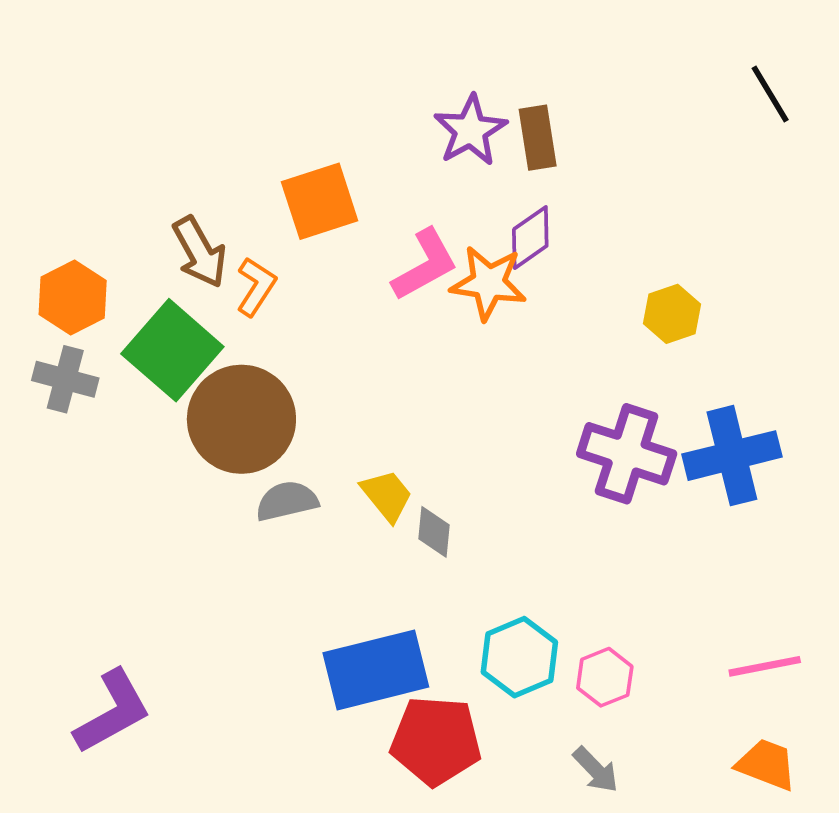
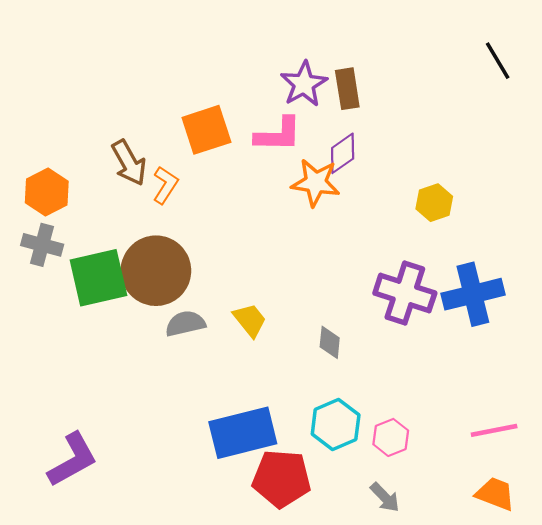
pink L-shape: (425, 265) -> (278, 135), moved, turned 30
green square: (172, 350) -> (98, 278), moved, turned 36
gray diamond: (434, 532) -> (330, 342), moved

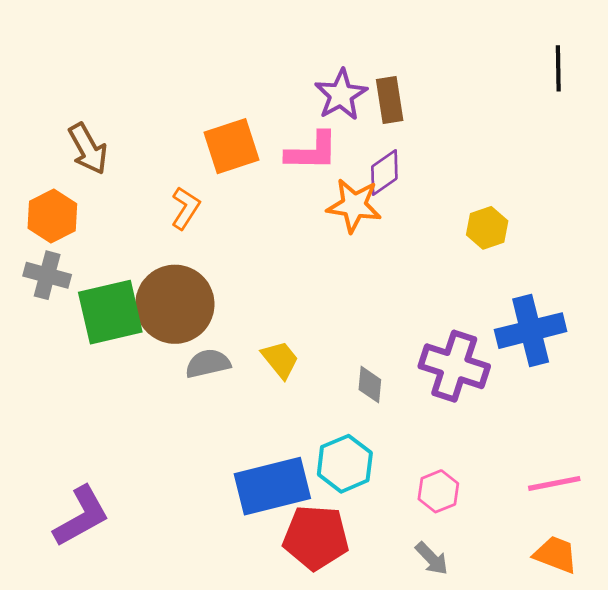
black line: (498, 61) -> (558, 68), turned 30
brown arrow: (129, 163) -> (88, 149), moved
purple cross: (405, 293) -> (454, 366), moved
cyan hexagon: (336, 425) -> (345, 464), moved

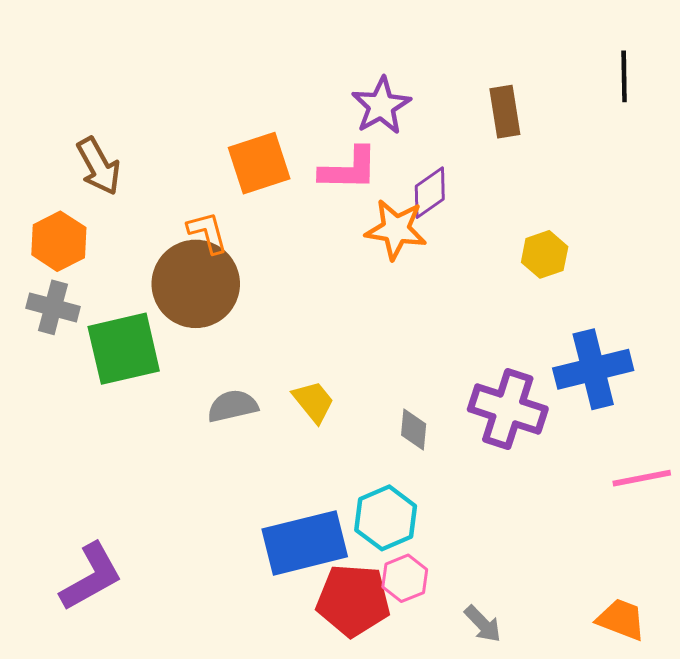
brown rectangle: (390, 100) -> (505, 112), moved
orange L-shape: (185, 208) -> (208, 232), turned -48
brown circle: (175, 304) -> (196, 284), moved
pink line: (554, 483) -> (642, 478), moved
pink hexagon: (438, 491) -> (405, 578), moved

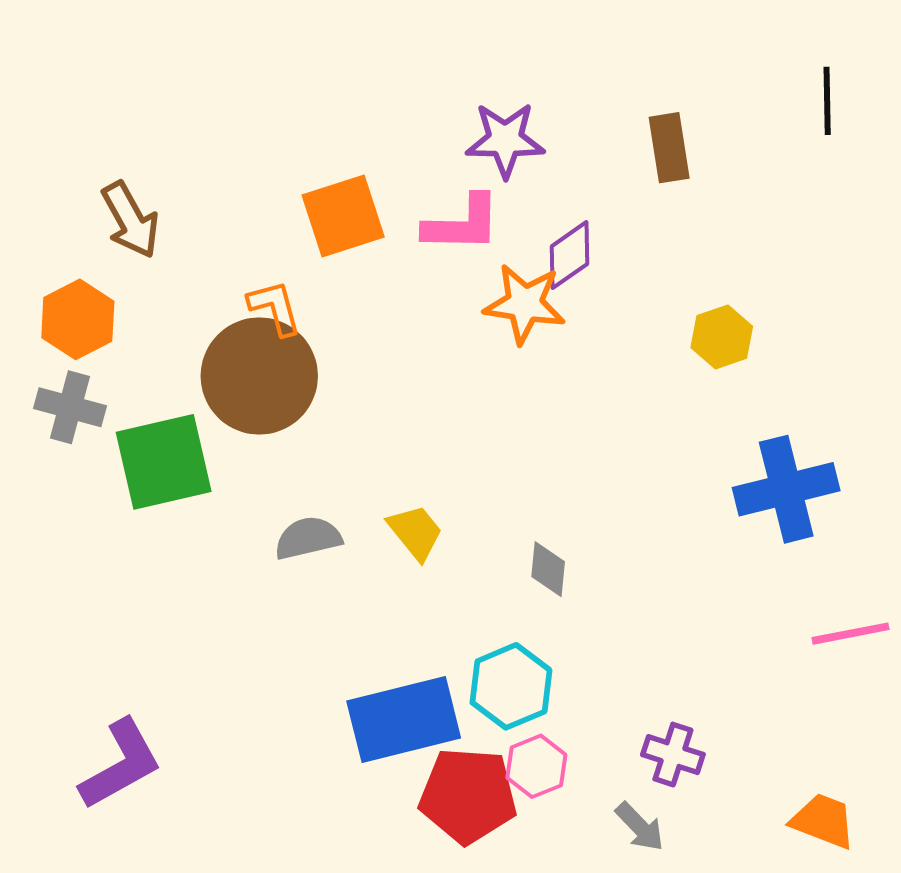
purple star: (381, 106) -> (505, 140), turned 30
purple cross: (508, 409) -> (673, 755), moved, size x0.6

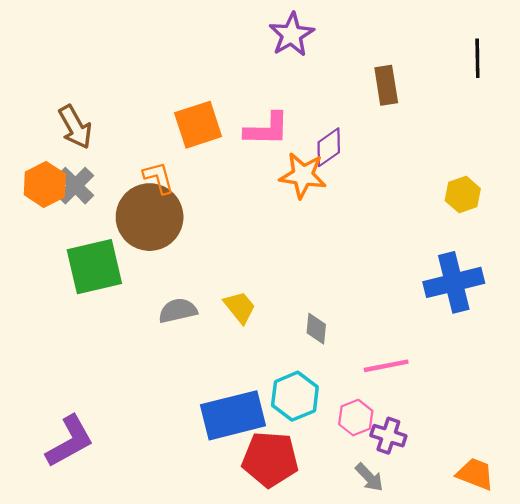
purple star: (505, 140) -> (292, 35), moved, turned -30
yellow hexagon: (722, 337) -> (463, 195), moved
gray cross: (70, 407) -> (75, 186), moved, turned 30
pink line: (851, 634) -> (386, 366), moved
pink hexagon: (536, 766) -> (356, 418), moved

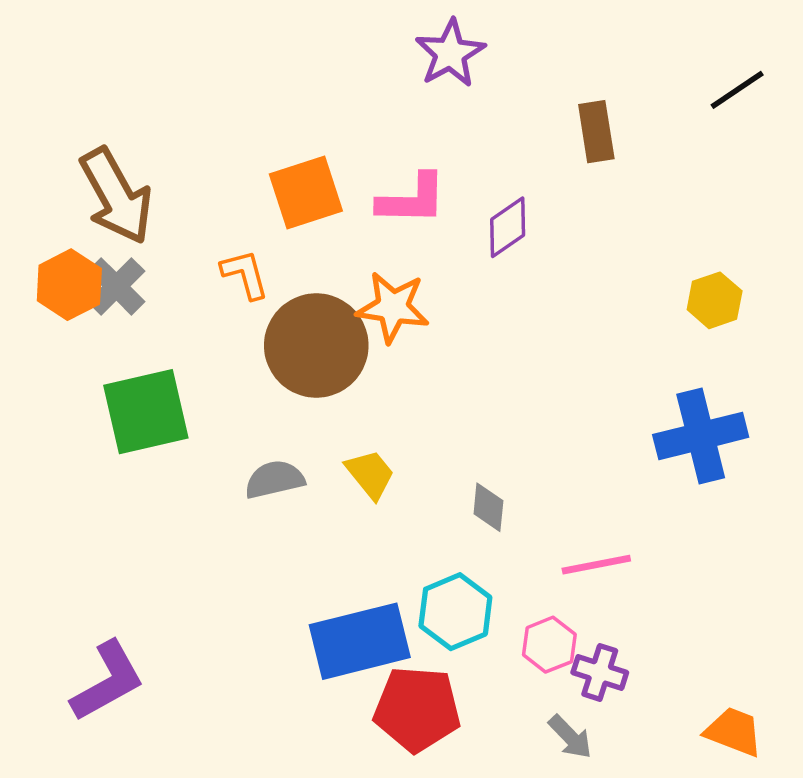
black line: (477, 58) -> (737, 90), turned 57
brown arrow: (75, 127) -> (116, 196), size x1.4
orange star: (303, 175) -> (393, 307), moved
brown circle: (150, 217) -> (316, 346), moved

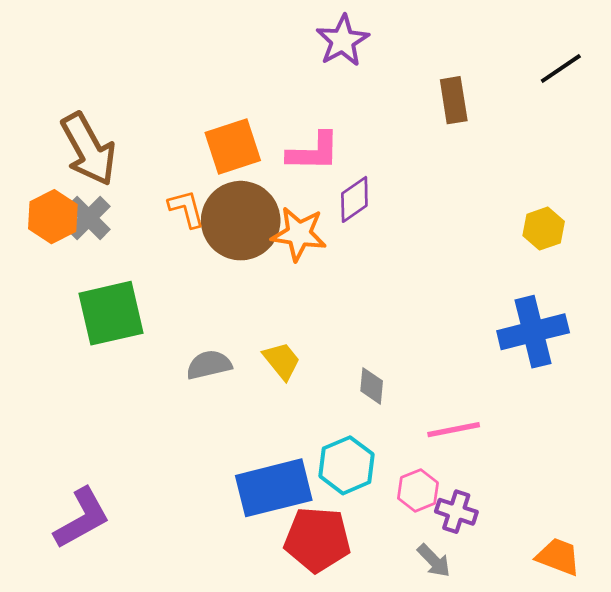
purple diamond: (508, 227) -> (354, 199), moved
brown circle: (316, 346) -> (241, 221), moved

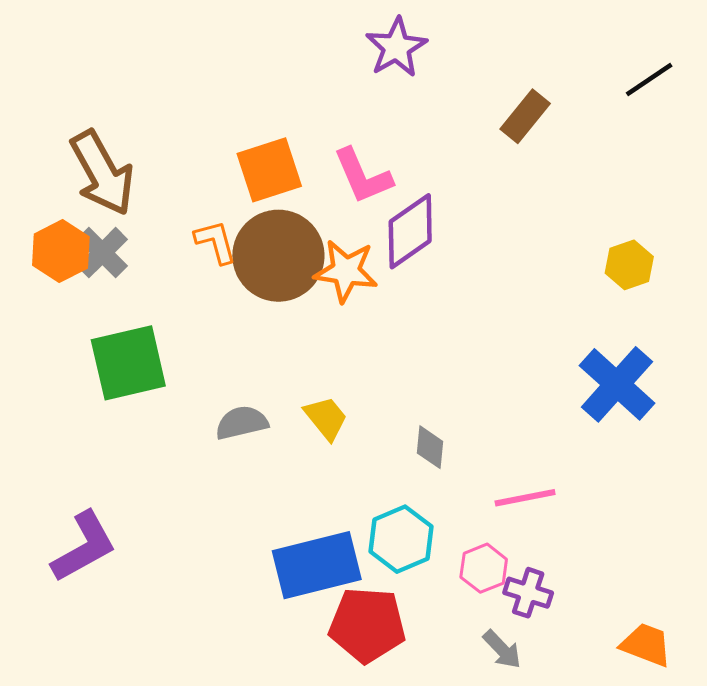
brown rectangle: (454, 100) -> (525, 116), turned 48
pink L-shape: (313, 152) -> (363, 176), turned 66
purple diamond: (354, 199) -> (410, 231), size x1.4
blue cross: (533, 332) -> (617, 384), turned -34
purple L-shape: (82, 518) -> (84, 547), moved

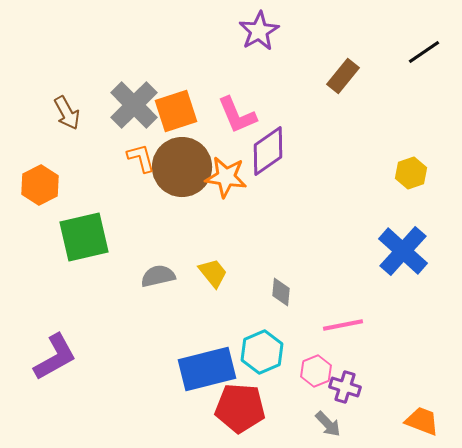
brown arrow: (102, 173) -> (67, 113), size x0.6
orange hexagon: (61, 251) -> (40, 185), moved
gray cross: (102, 253) -> (134, 105), moved, size x1.4

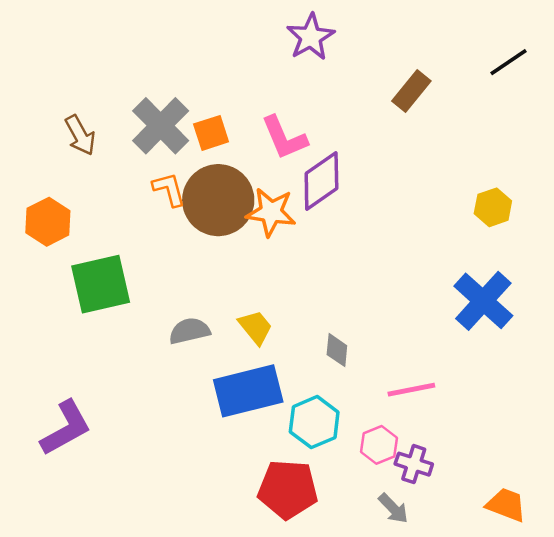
orange square: (176, 111) -> (211, 133), size x0.7
blue rectangle: (207, 369) -> (248, 391), moved

